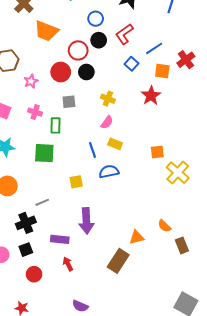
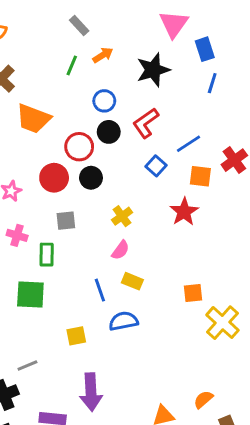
yellow cross: (108, 99) -> (122, 216), turned 32
orange semicircle: (164, 226) -> (203, 399), turned 96

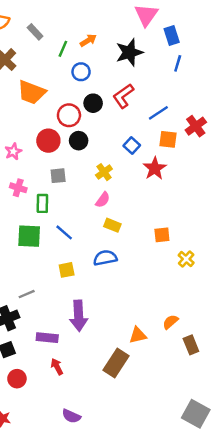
gray rectangle: (79, 26) -> (35, 32), moved
blue circle: (104, 101) -> (81, 72), moved
blue square: (156, 166) -> (132, 145), moved
blue line: (100, 290) -> (64, 232), moved, turned -30
yellow cross: (223, 323) -> (186, 259), size x0.6

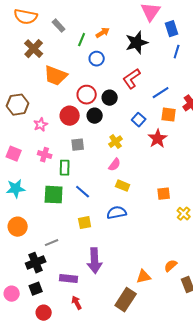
black circle: (93, 103) -> (110, 98), moved

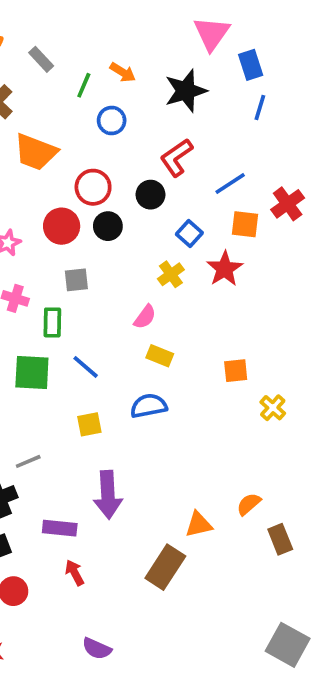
orange arrow: (103, 33) -> (123, 72), turned 64
black circle: (110, 98) -> (150, 195), moved
yellow cross: (116, 142) -> (171, 274), moved

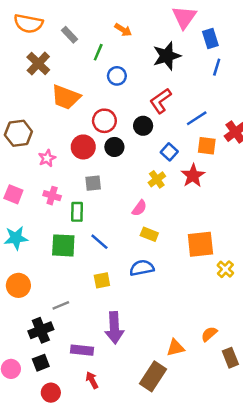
orange arrow: (123, 72) -> (123, 30), moved
orange square: (236, 371) -> (200, 244), size x1.6

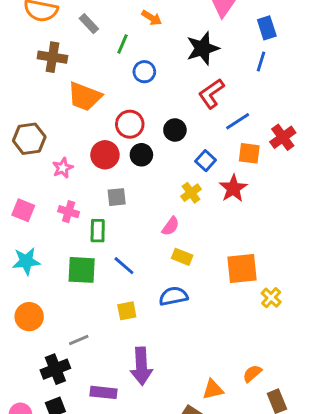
blue rectangle: (210, 38) -> (267, 28), moved
brown cross: (38, 63) -> (52, 57), turned -35
red L-shape: (161, 101) -> (211, 94), moved

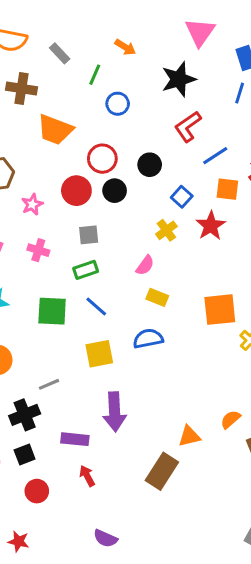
green rectangle: (98, 231) -> (86, 270), moved, turned 70
yellow square: (127, 311) -> (99, 354), size x1.4

